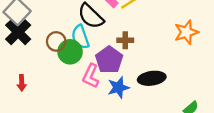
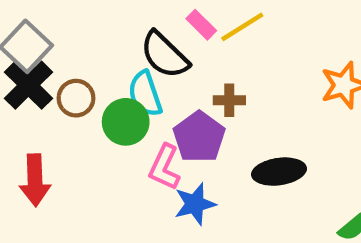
brown circle: (56, 41) -> (76, 98), moved
red arrow: (22, 83) -> (35, 180), size x1.6
blue star: (118, 87) -> (195, 204), moved

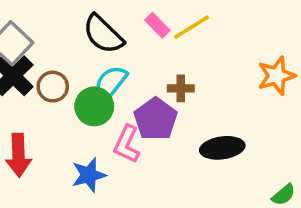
black semicircle: (165, 55) -> (103, 34), moved
cyan semicircle: (145, 94) -> (110, 83), turned 57
blue star: (195, 204) -> (89, 175), moved

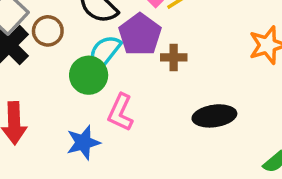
brown circle: (53, 87) -> (48, 31), moved
purple pentagon: (156, 119) -> (140, 34), moved

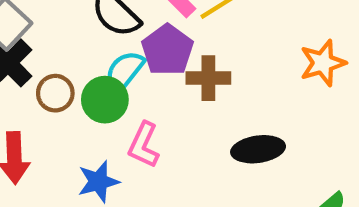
brown circle: (48, 31) -> (55, 93), moved
brown cross: (174, 57) -> (208, 78), size x1.4

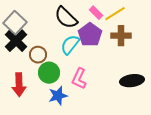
brown cross: (208, 78) -> (121, 36), moved
green circle: (105, 100) -> (49, 73), moved

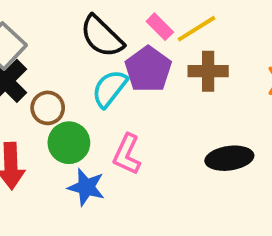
blue star: (58, 96) -> (86, 187), turned 30

